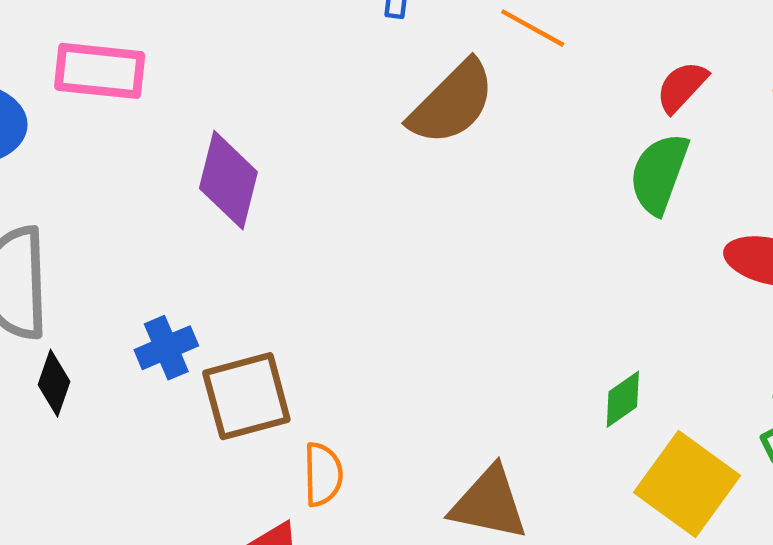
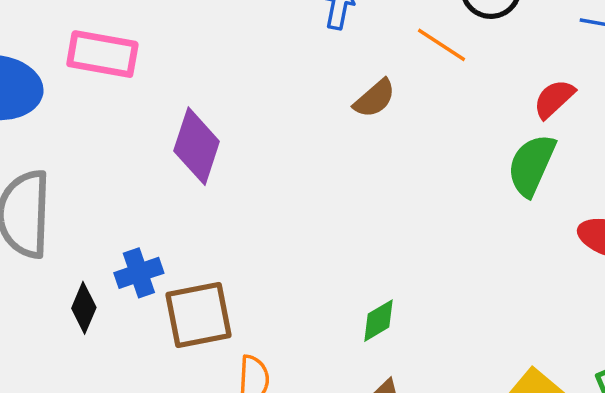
brown semicircle: (452, 103) -> (375, 98), size x0.6
black diamond: (54, 383) -> (84, 308), moved
green diamond: (623, 399) -> (378, 321), moved

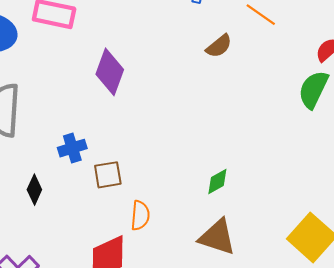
black diamond: (84, 308) -> (34, 190), moved
brown square: (198, 315) -> (108, 175), size x0.7

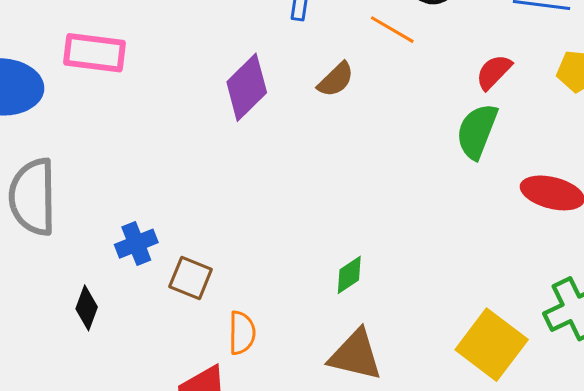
purple diamond: (110, 72) -> (247, 87), moved, turned 30
brown square: (108, 175) -> (191, 278), turned 36

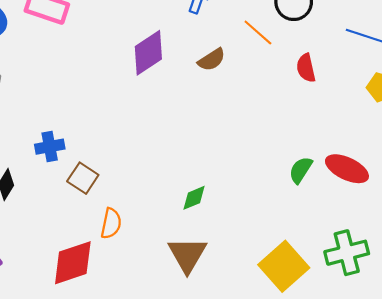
red semicircle: (494, 72) -> (306, 68), moved, turned -68
green semicircle: (477, 131) -> (301, 170), moved, size x0.7
brown triangle: (355, 355) -> (187, 255), turned 36

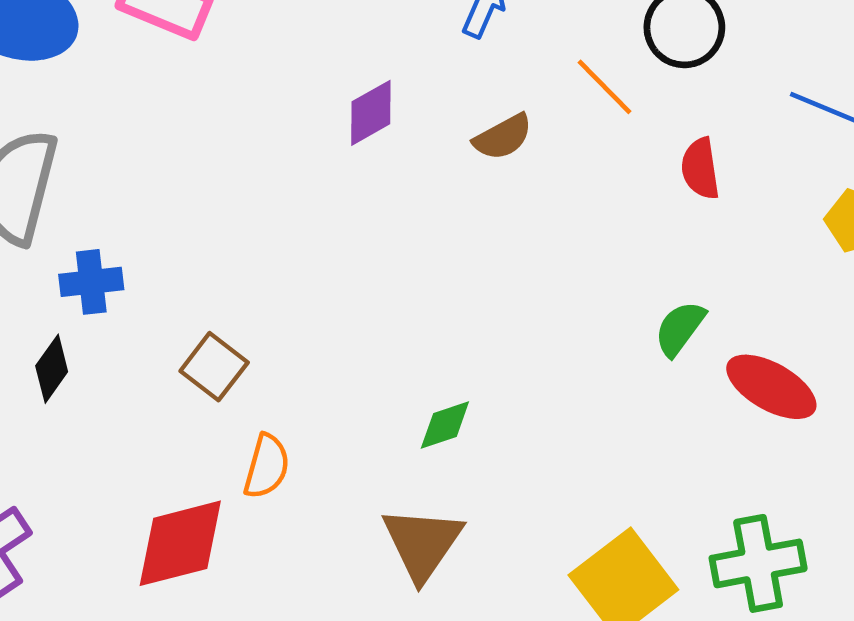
purple diamond: (148, 53) -> (371, 113), size x0.7
blue cross: (50, 147) -> (91, 282), moved
green semicircle: (301, 170) -> (680, 328), moved

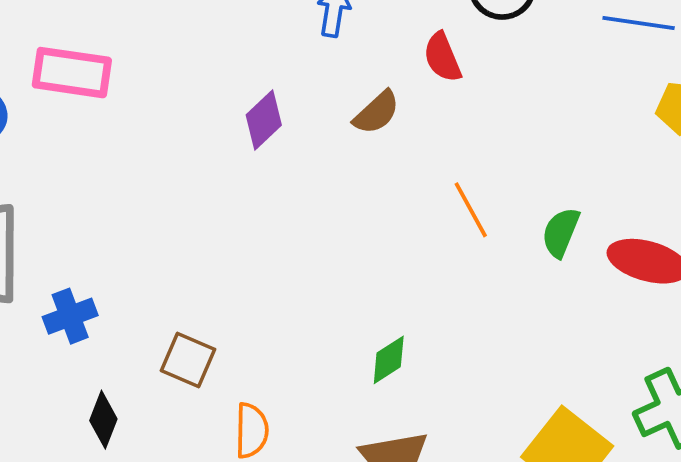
orange line: (605, 87) -> (471, 210), moved, turned 30
red semicircle: (700, 169) -> (442, 57), moved
black diamond: (52, 369) -> (103, 420), moved

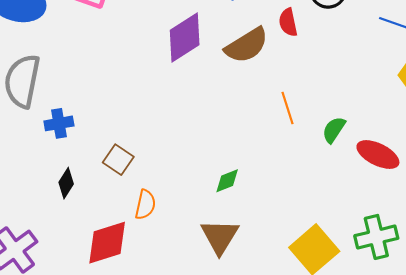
brown semicircle: (377, 112) -> (247, 45), size x1.6
purple diamond: (264, 120) -> (185, 38), size x1.6

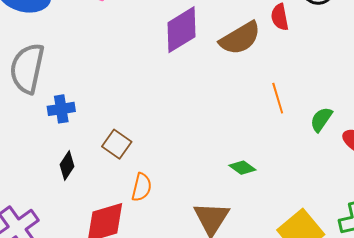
green diamond: (227, 181) -> (242, 168), moved, turned 56

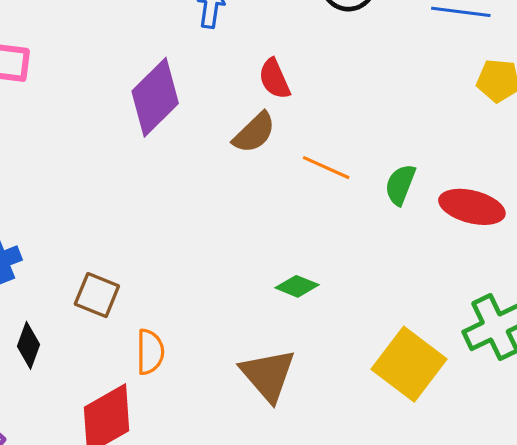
red semicircle: (280, 17) -> (274, 79), moved
brown semicircle: (240, 38) -> (254, 133), moved, size x0.7
orange line: (278, 98) -> (326, 168), turned -36

